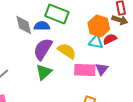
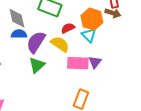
blue semicircle: (42, 26) -> (19, 34), moved
red semicircle: (110, 39) -> (68, 28), moved
cyan triangle: (96, 42) -> (89, 35), turned 35

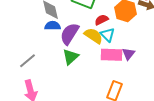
cyan triangle: (89, 35) -> (108, 35), moved

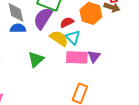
purple semicircle: (70, 34) -> (43, 18), moved

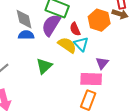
red semicircle: (67, 22) -> (75, 29), turned -88
pink rectangle: (77, 57) -> (91, 79), moved

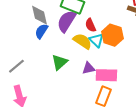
orange hexagon: (99, 20) -> (112, 35), moved
blue semicircle: (26, 35) -> (41, 31), turned -56
purple triangle: (102, 63) -> (88, 68), moved, turned 40

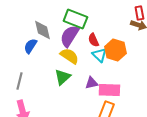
blue semicircle: (41, 31) -> (30, 46), moved
yellow semicircle: (82, 41) -> (69, 56), moved
gray line: (16, 66) -> (19, 81), turned -36

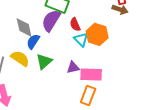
gray diamond: (42, 30) -> (24, 27), moved
blue semicircle: (30, 46) -> (33, 41), moved
yellow semicircle: (69, 56) -> (20, 58), moved

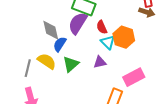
purple triangle: (73, 67) -> (100, 62), moved
pink rectangle: (91, 74) -> (134, 77), moved, turned -30

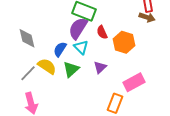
gray diamond: (51, 30) -> (27, 38), moved
cyan triangle: (108, 42) -> (81, 47), moved
purple triangle: (100, 62) -> (100, 67), turned -32
gray line: (28, 68) -> (28, 73), turned 30

